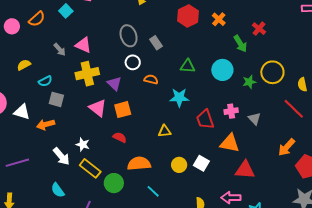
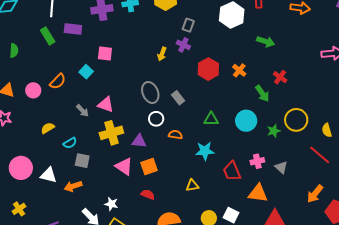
purple triangle: (114, 84) -> (139, 141), turned -35

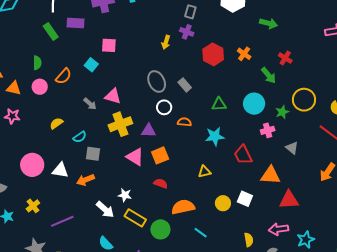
green semicircle: (14, 51) -> (37, 63), moved
pink cross: (257, 161) -> (268, 130), moved

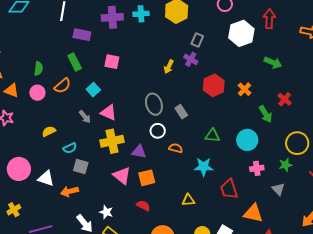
green rectangle: (51, 31) -> (75, 62), moved
cyan square: (91, 65) -> (93, 90), moved
green star: (282, 112) -> (285, 165), moved

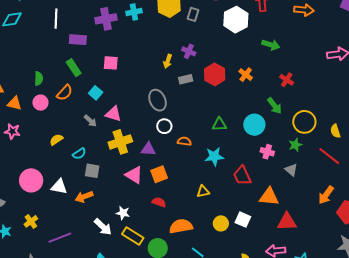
gray rectangle: (197, 40) -> (193, 14), moved
gray rectangle: (181, 112) -> (186, 79), moved, turned -64
green arrow: (266, 114) -> (274, 106), moved
pink cross: (257, 168) -> (267, 152), turned 32

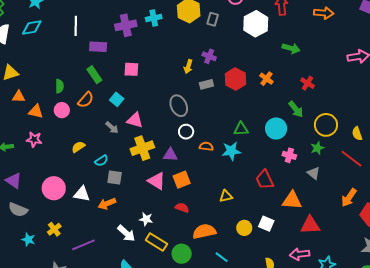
cyan star: (214, 156) -> (231, 151), moved

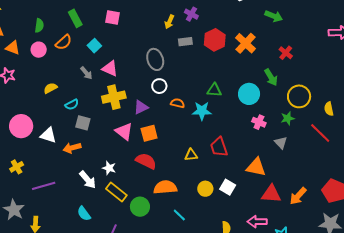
orange cross: (266, 79) -> (246, 43), size x1.5
purple triangle: (170, 155) -> (141, 107), turned -35
red trapezoid: (265, 180) -> (219, 147), moved
orange arrow: (349, 198) -> (298, 196), moved
red semicircle: (182, 208) -> (146, 161), size x1.5

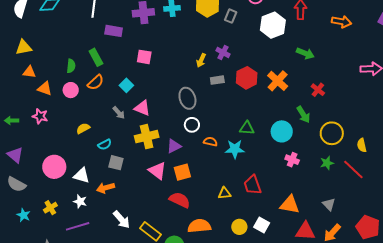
green rectangle: (75, 18) -> (96, 57), moved
green star: (288, 118) -> (327, 163), moved
gray triangle: (281, 143) -> (329, 204), moved
white star: (109, 168) -> (80, 201), moved

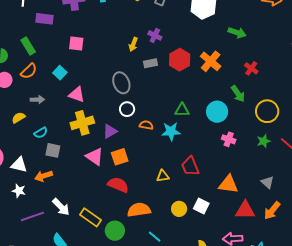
gray arrow: (119, 113) -> (37, 100), moved, turned -48
purple line: (78, 226) -> (32, 216), moved

